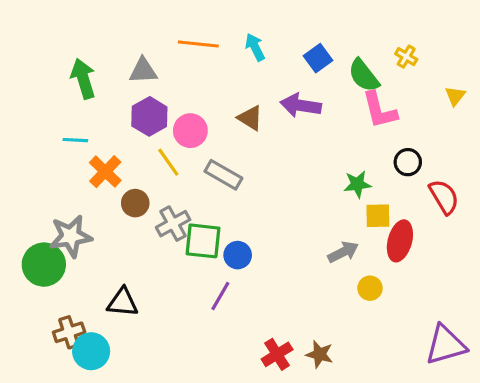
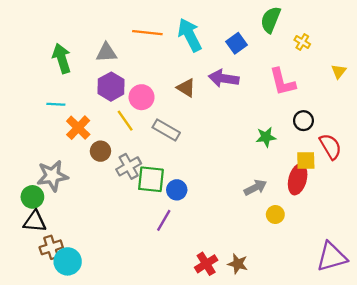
cyan arrow: (255, 47) -> (190, 35), size x1.6
green semicircle: (364, 75) -> (271, 20), moved, turned 60
yellow square: (378, 216) -> (306, 161), moved
green circle: (44, 265) -> (32, 197), size x0.7
black triangle: (123, 302) -> (35, 222), moved

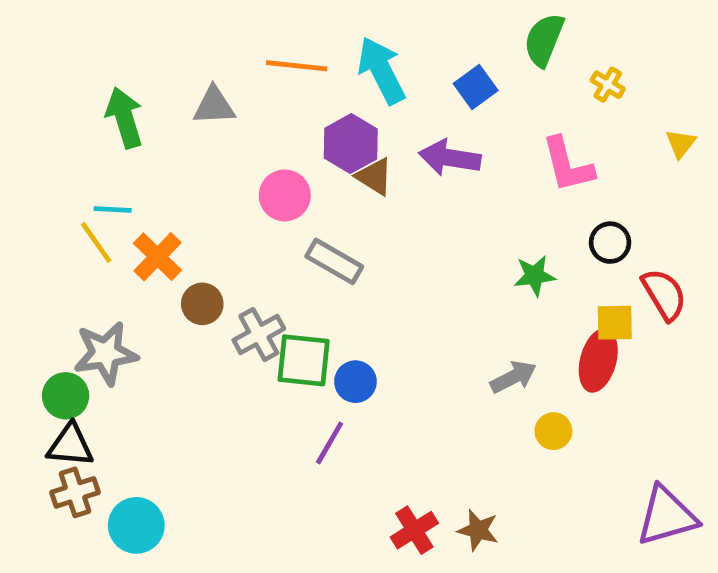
purple hexagon: (111, 87) -> (351, 144), moved
yellow line: (125, 121) -> (96, 243), moved
brown cross: (51, 247) -> (75, 492), moved

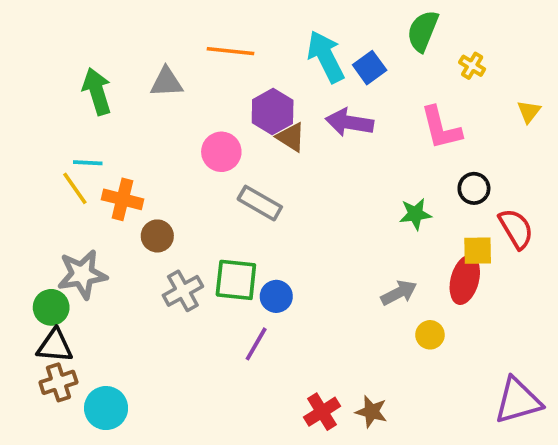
cyan arrow: (381, 71) -> (326, 57), moved
orange cross: (157, 257) -> (123, 199), turned -30
gray cross: (259, 334) -> (183, 291), moved

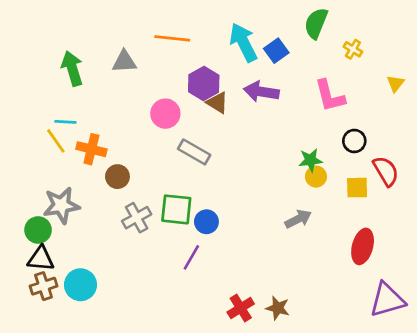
red ellipse: (465, 280) -> (363, 246), moved
yellow circle: (430, 335) -> (316, 177), moved
cyan circle: (106, 408) -> (80, 285), moved

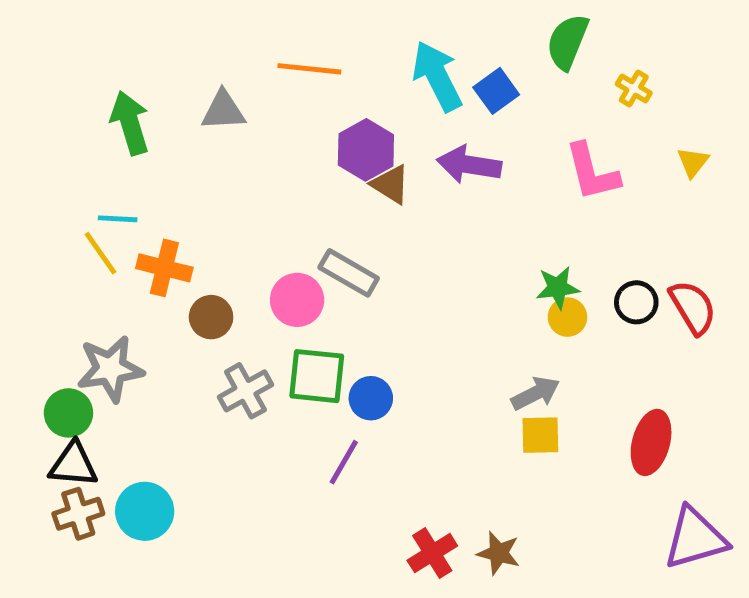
yellow triangle: (395, 83) -> (693, 162), moved
pink circle: (165, 114) -> (297, 300), moved
black circle: (354, 141) -> (636, 302), moved
yellow square: (357, 188) -> (540, 435), moved

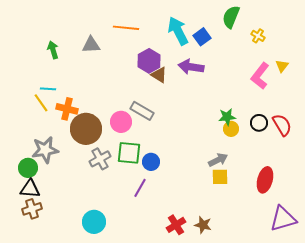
green arrow: (130, 123) -> (53, 50), size x0.7
pink L-shape: (592, 172) -> (260, 76), moved, turned 52
brown circle: (211, 317) -> (86, 129), size x1.8
cyan circle: (145, 511) -> (94, 222), moved

